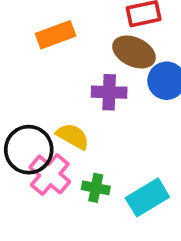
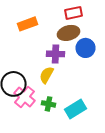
brown ellipse: (134, 52) -> (68, 33), turned -40
yellow semicircle: (73, 136) -> (46, 75), moved, turned -90

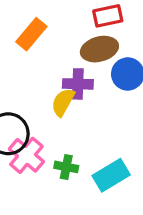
orange rectangle: (28, 24) -> (31, 34), turned -30
yellow semicircle: (46, 75) -> (63, 102), moved

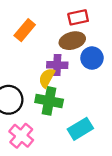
pink cross: (26, 155) -> (21, 136), moved
green cross: (66, 167) -> (49, 101), moved, size x1.6

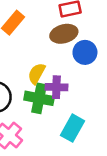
purple cross: (57, 65) -> (56, 87), moved
cyan rectangle: (80, 129) -> (73, 128), turned -30

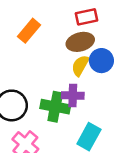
yellow semicircle: (37, 73) -> (80, 66), moved

